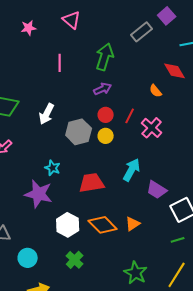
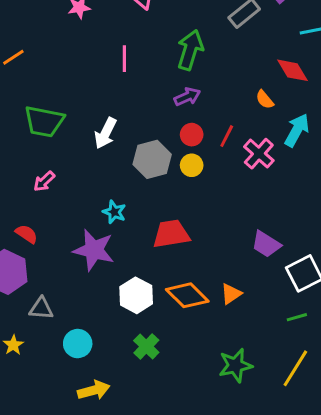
cyan arrow: (132, 170) -> (297, 130), moved
green star: (136, 273) -> (235, 365), turned 30

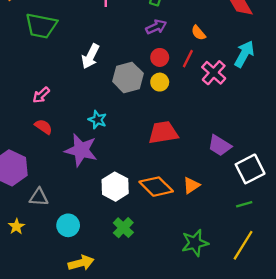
orange semicircle: (265, 100) -> (198, 33), moved
green trapezoid: (44, 121) -> (41, 26), moved
red semicircle: (27, 234) -> (43, 127), moved
red trapezoid: (171, 234) -> (163, 133), moved

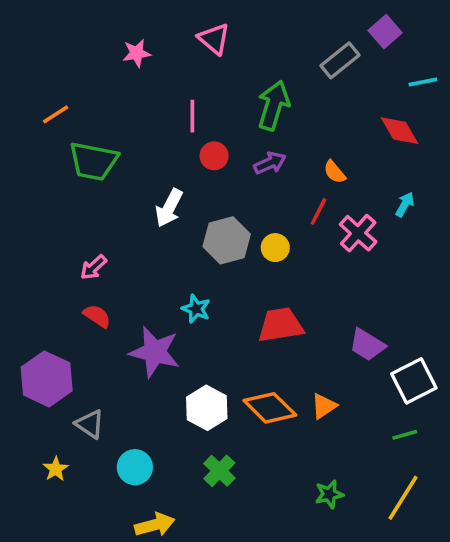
cyan arrow: (244, 54) -> (405, 204), size x0.6
red circle: (160, 57) -> (214, 156), moved
cyan star: (97, 120) -> (196, 309), moved
gray triangle: (39, 197) -> (90, 424), turned 30
green star: (195, 243) -> (329, 494), size x0.7

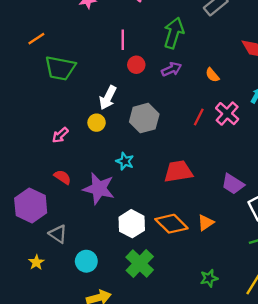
red line: (318, 212) -> (199, 117), moved
yellow circle: (275, 248) -> (97, 123), moved
red semicircle: (97, 316) -> (62, 177), moved
green cross: (219, 471) -> (140, 263), size x1.4

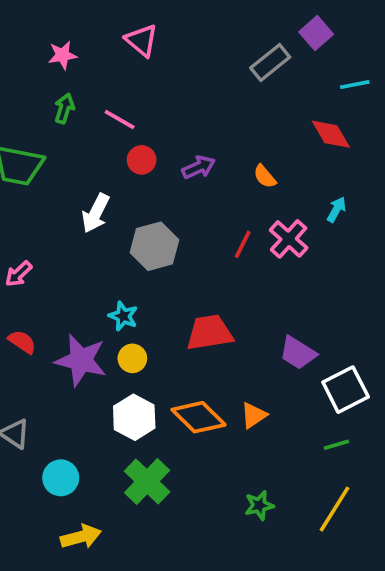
green arrow: (174, 33) -> (64, 108), moved, size x0.6
pink line: (123, 40) -> (120, 119), turned -60
yellow circle: (97, 123) -> (132, 358), moved

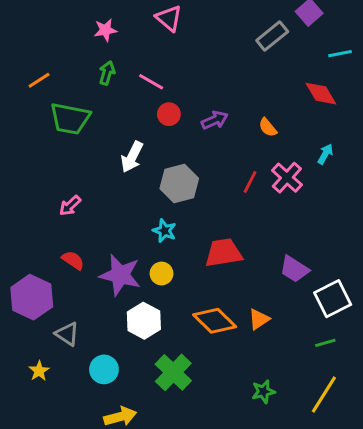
cyan star: (123, 316) -> (164, 231), moved
white hexagon: (134, 417) -> (144, 321), moved

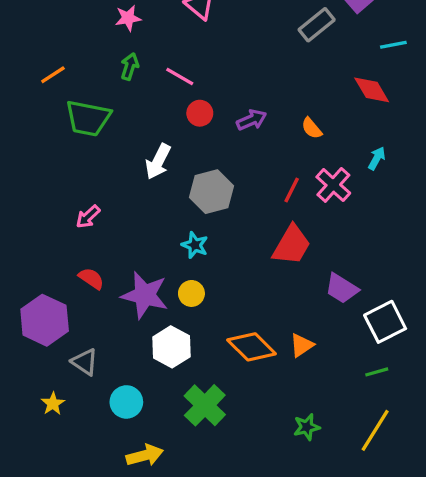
red trapezoid: (223, 253) -> (292, 245), moved, turned 129

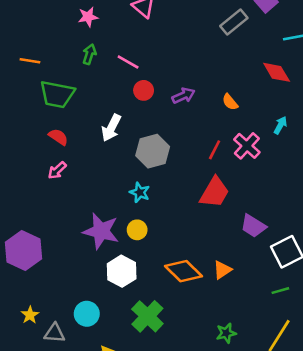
orange line: (53, 75) -> (30, 61), turned 42
red semicircle: (91, 278) -> (58, 137), moved
gray triangle: (85, 362) -> (54, 333), moved, turned -30

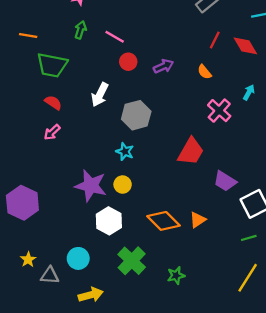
red line: (215, 150) -> (215, 40), moved
green star: (226, 333) -> (176, 275), moved

